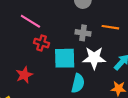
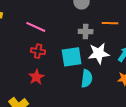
red cross: (42, 43) -> (38, 51), moved

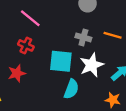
white star: (99, 53) -> (92, 65), turned -30

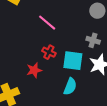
red cross: (26, 45) -> (49, 52), moved
cyan semicircle: (71, 89) -> (70, 87), moved

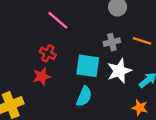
gray cross: (93, 40) -> (112, 42), turned -32
red cross: (49, 52) -> (48, 53), moved

